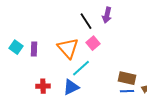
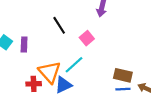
black line: (86, 21) -> (59, 25), moved
orange triangle: (68, 48) -> (50, 72), moved

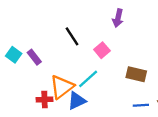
purple rectangle: (24, 44) -> (34, 57), turned -40
orange triangle: (50, 72) -> (62, 87), turned 35
brown rectangle: (123, 75) -> (136, 74), moved

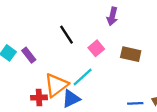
brown rectangle: (136, 74) -> (131, 54), moved

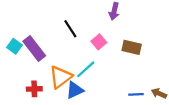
purple rectangle: (29, 55) -> (34, 48), size x1.6
red cross: (39, 98) -> (34, 89), moved

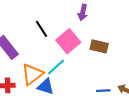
pink square: (99, 42) -> (68, 41), size x1.6
blue triangle: (75, 90) -> (46, 87), turned 42

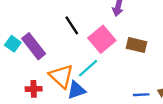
orange triangle: (32, 74) -> (61, 76), turned -40
blue triangle: (46, 87) -> (76, 90), turned -36

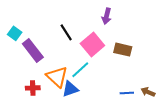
cyan square: (13, 44) -> (15, 33), moved

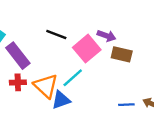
purple arrow: (107, 16) -> (107, 36), moved, turned -84
black line: (66, 32) -> (56, 35), turned -36
red cross: (33, 88) -> (18, 82), moved

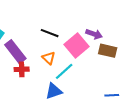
red cross: (18, 82) -> (22, 69), moved
orange triangle: (46, 86) -> (49, 58), moved, size x0.6

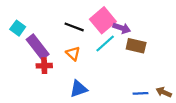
pink square: (77, 45) -> (103, 20), moved
cyan line: (64, 71) -> (105, 44), moved

